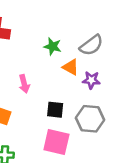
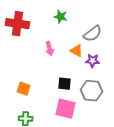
green star: (53, 46) -> (61, 17), moved
pink arrow: (24, 84) -> (50, 49), moved

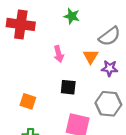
orange triangle: (77, 51) -> (91, 56), turned 32
black square: (65, 84) -> (68, 87), moved

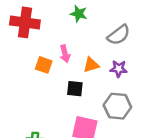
orange triangle: (91, 56) -> (91, 65), moved, turned 42
orange square: (28, 101) -> (44, 65), moved

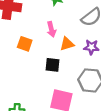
pink arrow: (65, 54) -> (51, 29), moved

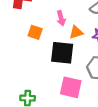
black square: (52, 65) -> (62, 53), size x1.6

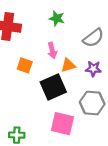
black square: (62, 53) -> (53, 87), turned -30

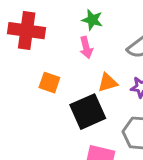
pink arrow: (52, 50) -> (86, 47), moved

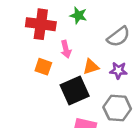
red cross: (27, 31) -> (41, 24), moved
pink arrow: (86, 47) -> (66, 49), moved

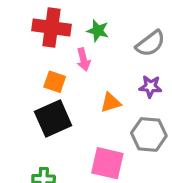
green star: (78, 15) -> (98, 31), moved
orange triangle: (91, 67) -> (111, 103), moved
black square: (75, 90) -> (53, 118), moved

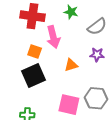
green star: (98, 31) -> (71, 12), moved
pink arrow: (83, 59) -> (53, 37), size x1.5
gray hexagon: (149, 134) -> (96, 98), moved

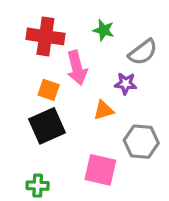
purple star: (97, 55) -> (126, 84), moved
gray hexagon: (96, 98) -> (141, 142), moved

